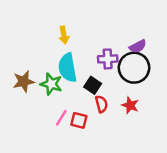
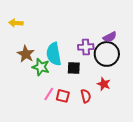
yellow arrow: (64, 35) -> (16, 23), moved, turned 104
brown star: (24, 81) -> (26, 54), moved, turned -30
black square: (93, 85) -> (74, 68), turned -32
red semicircle: (101, 104) -> (86, 96), moved

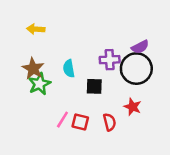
yellow arrow: (16, 23) -> (36, 29), moved
cyan semicircle: (54, 54) -> (69, 69), size x0.6
green star: (41, 67) -> (39, 84), moved, turned 30

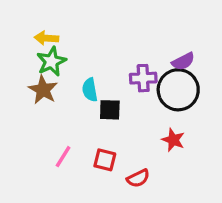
green star: (39, 84) -> (51, 61), moved
black square: (94, 86) -> (110, 110), moved
pink line: (62, 120) -> (63, 157), moved
red semicircle: (110, 122) -> (138, 178), moved, turned 78

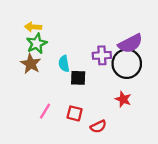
purple semicircle: (183, 61) -> (130, 44), size x1.5

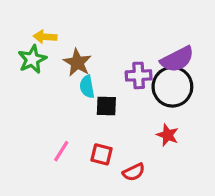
green star: (37, 44) -> (32, 59), moved
brown star: (31, 64) -> (77, 63), moved

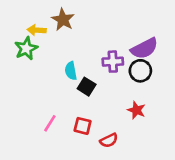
brown star: (77, 63) -> (63, 20), moved
black circle: (172, 87) -> (140, 71), size x0.7
black square: (106, 106) -> (87, 87), turned 30

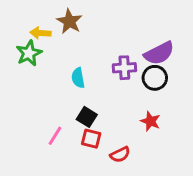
black square: (87, 87) -> (87, 117), moved

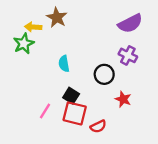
purple semicircle: (159, 53) -> (130, 23), moved
purple cross: (124, 68) -> (128, 55), moved, turned 30
black circle: (155, 78) -> (104, 74), moved
red square: (91, 139) -> (75, 113), size x1.5

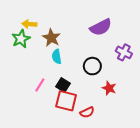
brown star: (57, 18) -> (51, 38), moved
purple semicircle: (130, 23) -> (101, 27), moved
purple cross: (128, 55) -> (124, 52), moved
pink line: (45, 111) -> (40, 85), moved

